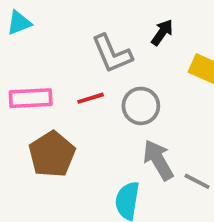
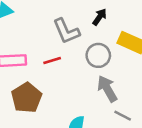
gray circle: (141, 106) -> (98, 55), moved
gray arrow: (158, 160) -> (107, 89), moved

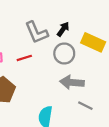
black arrow: (100, 17) -> (63, 29), moved
gray arrow: (107, 89) -> (72, 82), turned -55

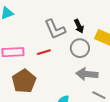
black arrow: (63, 29) -> (79, 26), turned 120

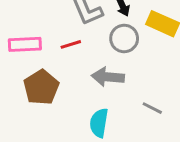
gray arrow: (87, 74) -> (108, 77), moved

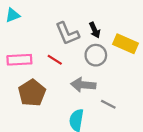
red line: (71, 44) -> (55, 60), turned 49
gray line: (152, 108) -> (108, 104), moved

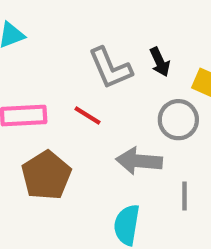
gray circle: (96, 55) -> (178, 120), moved
gray line: (108, 104) -> (185, 196), turned 63

